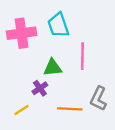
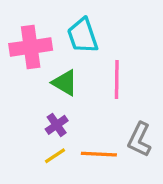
green triangle: (53, 68) -> (65, 83), moved, turned 36
yellow line: (22, 110) -> (55, 156), moved

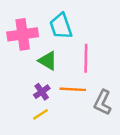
orange line: (99, 154) -> (73, 89), moved

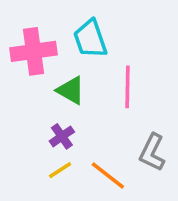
orange line: (73, 89) -> (108, 175), moved, turned 35

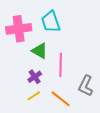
pink line: (127, 87) -> (61, 65), moved

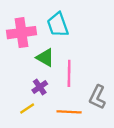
yellow line: (34, 96) -> (27, 109), moved
orange line: (61, 99) -> (69, 112), turned -35

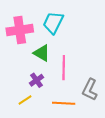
cyan trapezoid: (58, 25) -> (53, 23), turned 45

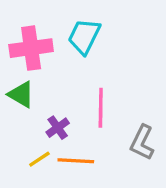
green triangle: (42, 53) -> (21, 94), moved
orange line: (64, 103) -> (76, 161), moved

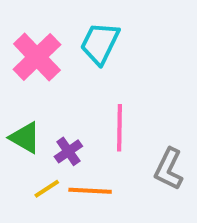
pink cross: (31, 48) -> (37, 57), turned -36
green triangle: (21, 94) -> (25, 138), moved

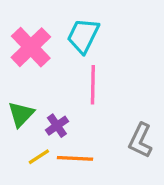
pink line: (120, 128) -> (93, 85), moved
green triangle: (25, 138) -> (21, 114), turned 44

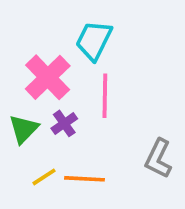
pink cross: (31, 47) -> (48, 77), moved
purple cross: (57, 126) -> (64, 123), moved

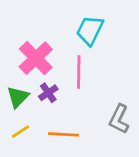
cyan trapezoid: (94, 40) -> (90, 30), moved
yellow line: (44, 177) -> (21, 132), moved

